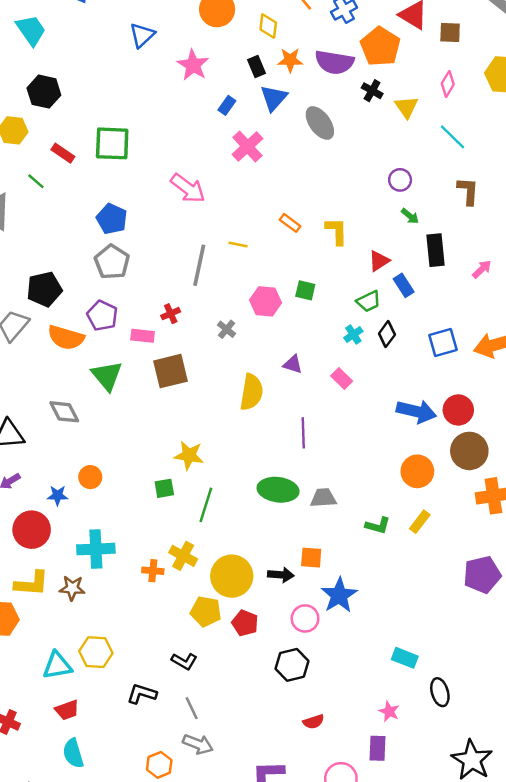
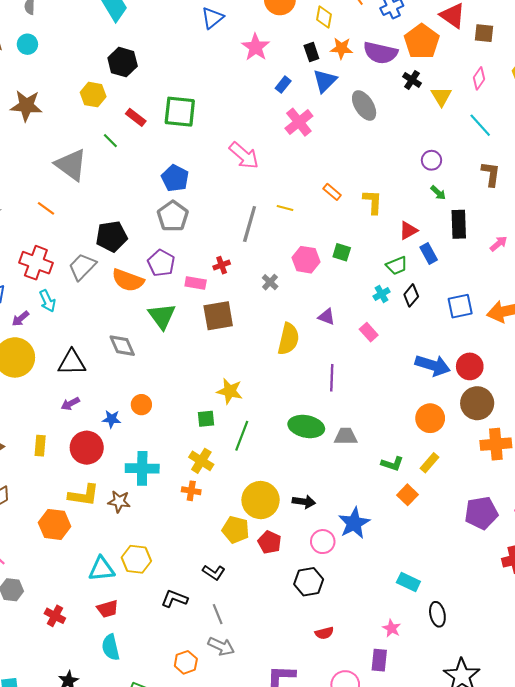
yellow cross: (183, 556) -> (201, 461), moved
orange square: (311, 558) -> (408, 495), moved, turned 36

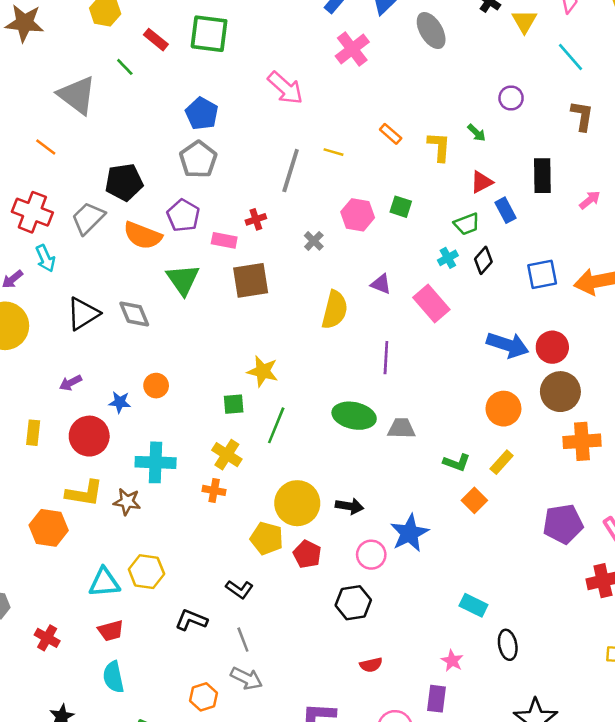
green arrow: (438, 193) -> (477, 133), moved
pink rectangle: (369, 332) -> (431, 303), size x1.6
black triangle: (72, 362) -> (83, 314), moved, turned -32

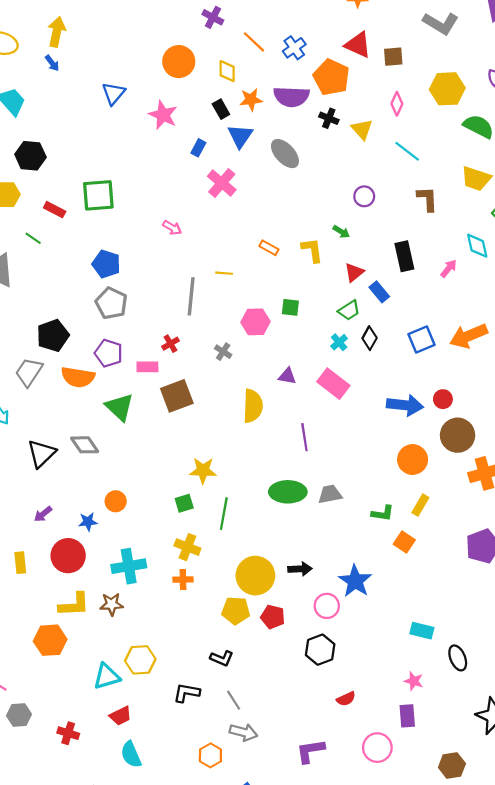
pink arrow: (285, 88) -> (172, 228), size x0.6
red circle: (552, 347) -> (443, 399), size x0.7

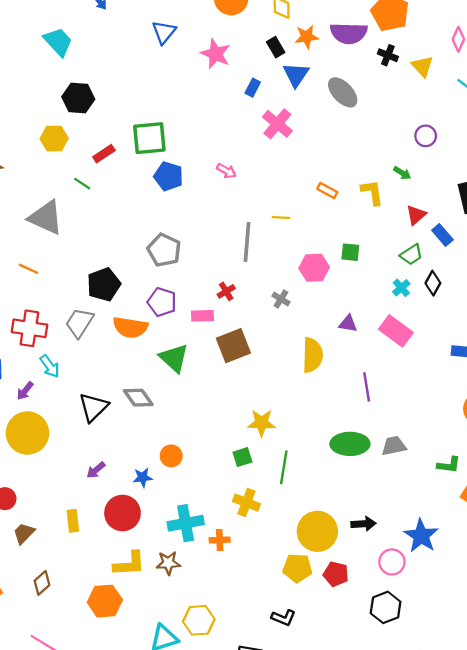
red rectangle: (55, 210) -> (104, 154), turned -60
blue pentagon: (106, 264) -> (168, 176), moved
orange cross: (183, 579) -> (220, 540), moved

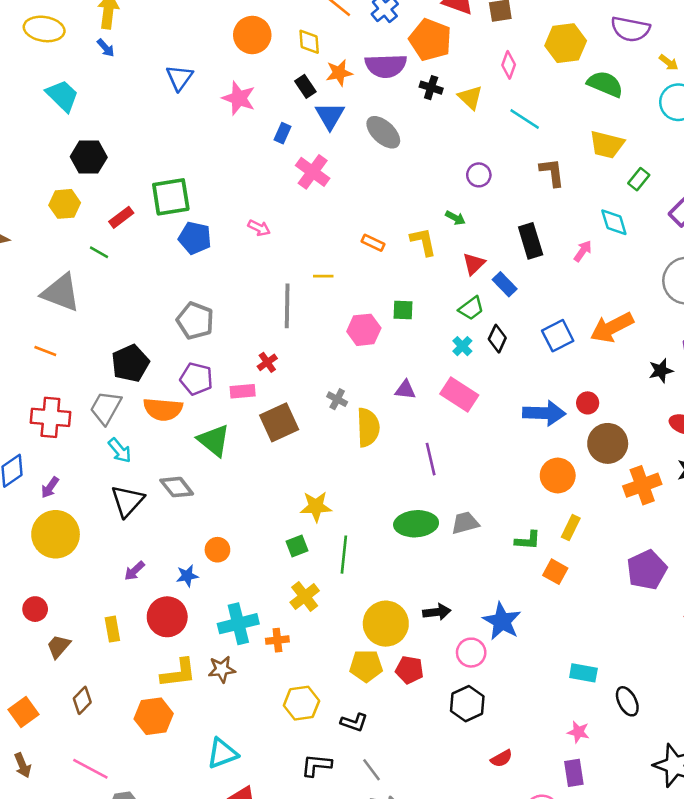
gray cross: (281, 299) -> (337, 399), moved
cyan arrow: (50, 366) -> (120, 450), moved
yellow cross: (246, 503) -> (305, 596), turned 35
yellow hexagon: (199, 620) -> (301, 703), moved

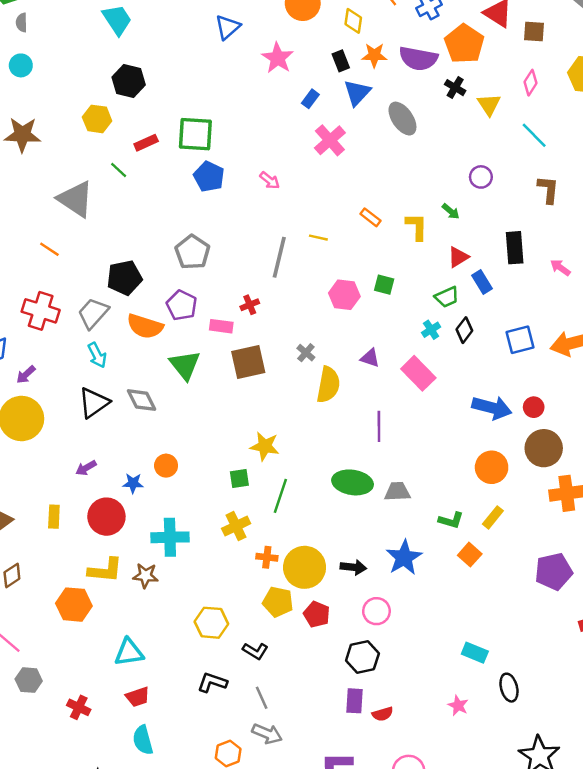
pink arrow: (583, 251) -> (560, 268), turned -102
blue star: (502, 621) -> (404, 558), moved
orange cross: (277, 640) -> (267, 557), moved
purple rectangle: (574, 773) -> (355, 701), moved

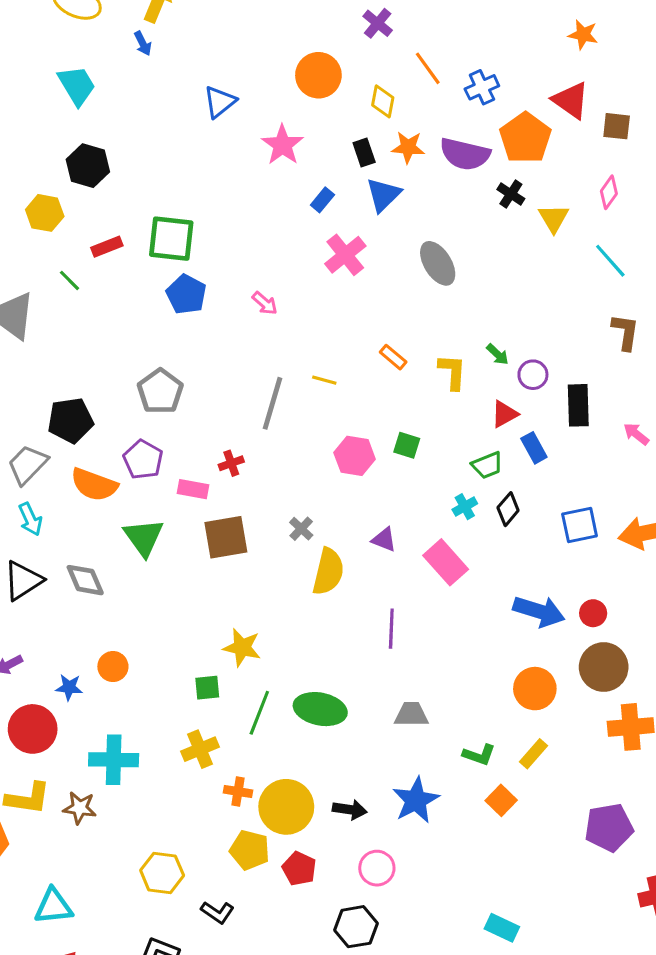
gray ellipse: (402, 119) -> (438, 263), moved
purple circle: (481, 177) -> (533, 375), moved
green ellipse: (353, 482) -> (320, 709), moved

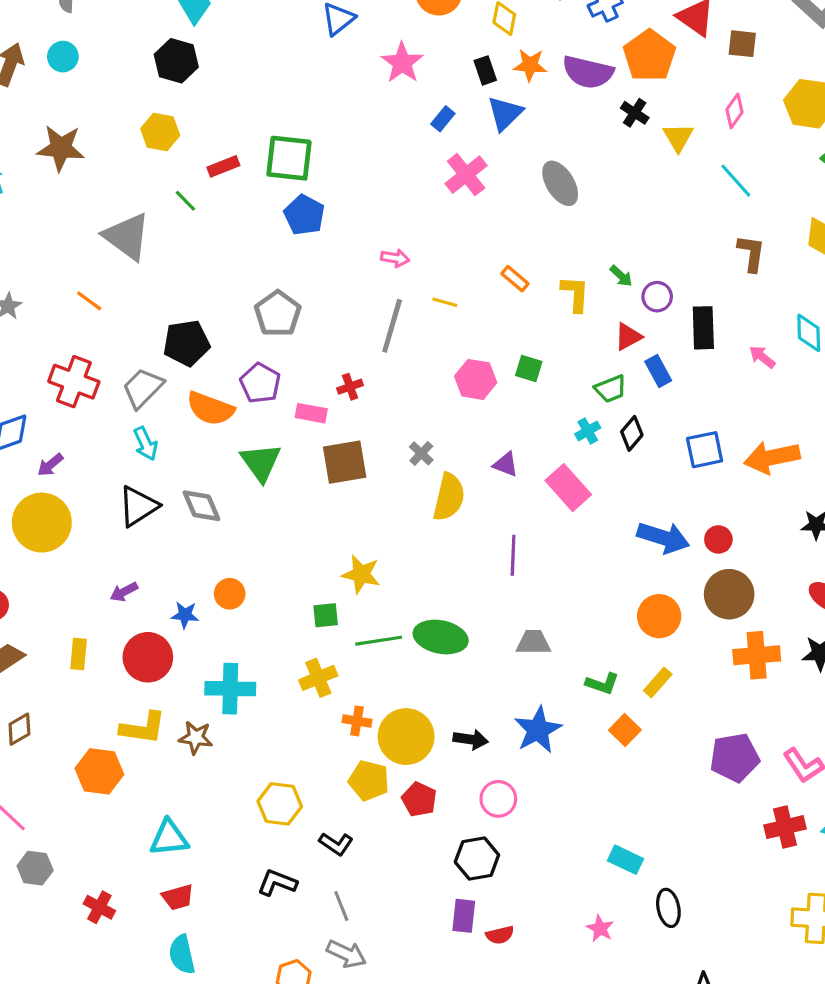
black hexagon: (88, 166) -> (176, 61), moved
pink arrow: (265, 303) -> (395, 258), moved, turned -32
green line: (259, 713) -> (379, 641), turned 60

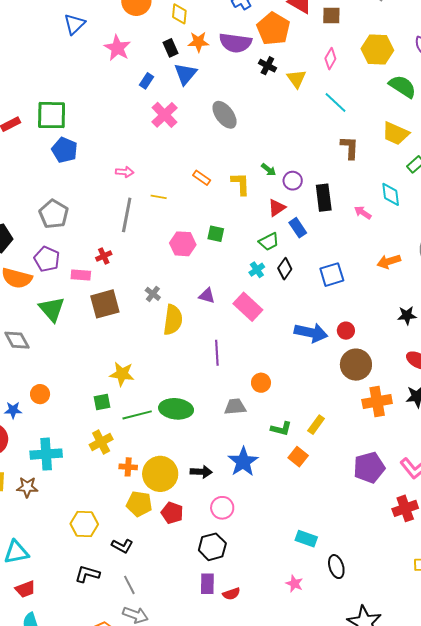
orange arrow: (772, 457) -> (389, 261), moved, size x0.7
orange circle: (659, 616) -> (261, 383), moved, size x0.7

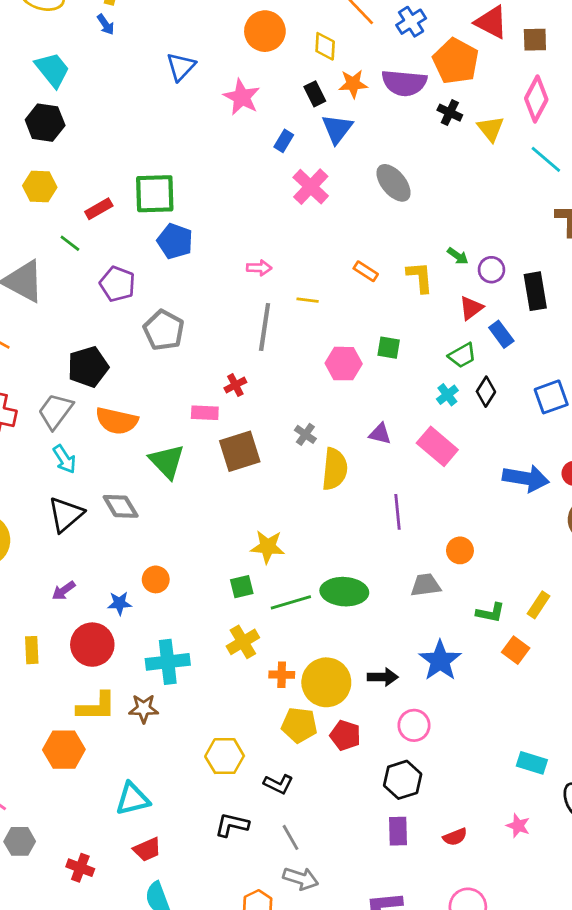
pink diamond: (330, 59) -> (536, 99), size x1.5
purple pentagon: (47, 259) -> (117, 284), moved
red semicircle: (231, 594) -> (455, 837), moved

